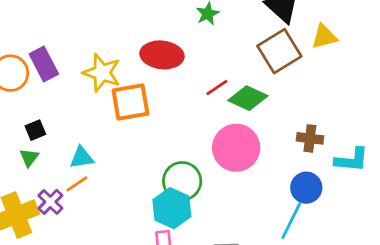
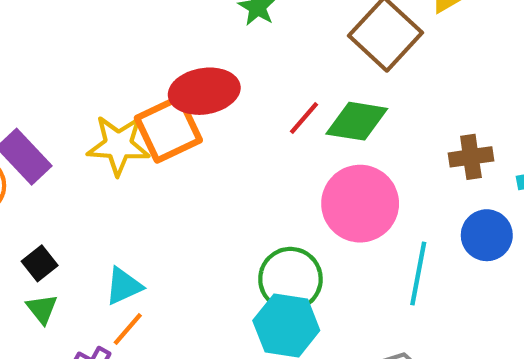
orange square: (130, 102) -> (168, 129), moved
cyan line: (291, 221) -> (418, 274), moved

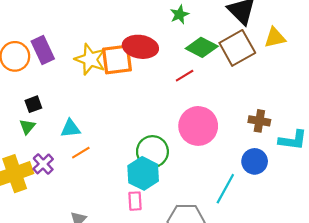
green diamond: (357, 121) -> (202, 47), moved
cyan line: (418, 274) -> (225, 189), moved
orange line: (128, 329) -> (81, 153), moved

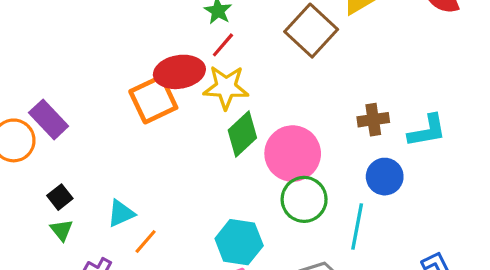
green diamond: (202, 47) -> (242, 134), moved, turned -52
yellow star: (90, 59) -> (226, 87), moved
red line: (185, 76) -> (223, 45), moved
green circle: (152, 152) -> (304, 199), moved

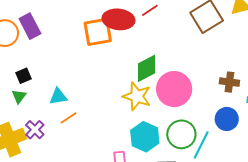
yellow star: (226, 87) -> (137, 96), moved
green circle: (304, 199) -> (181, 134), moved
cyan hexagon: (239, 242) -> (145, 137), moved

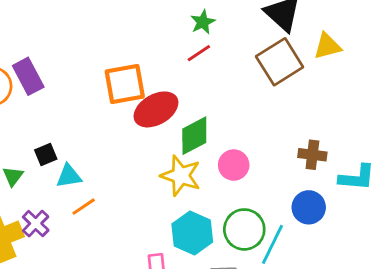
red ellipse: (119, 19) -> (156, 109), moved, turned -36
black square: (24, 76) -> (46, 155), moved
pink circle: (174, 89) -> (234, 165), size x0.6

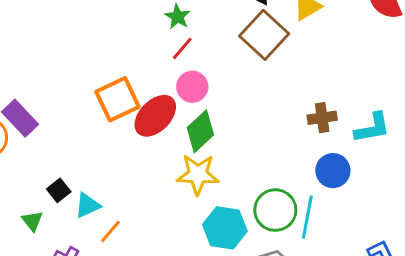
pink circle: (234, 165) -> (192, 87), moved

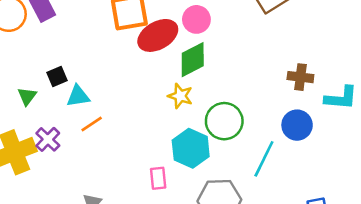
yellow star: (198, 174) -> (180, 96), size x0.7
green circle: (275, 210) -> (224, 121), moved

